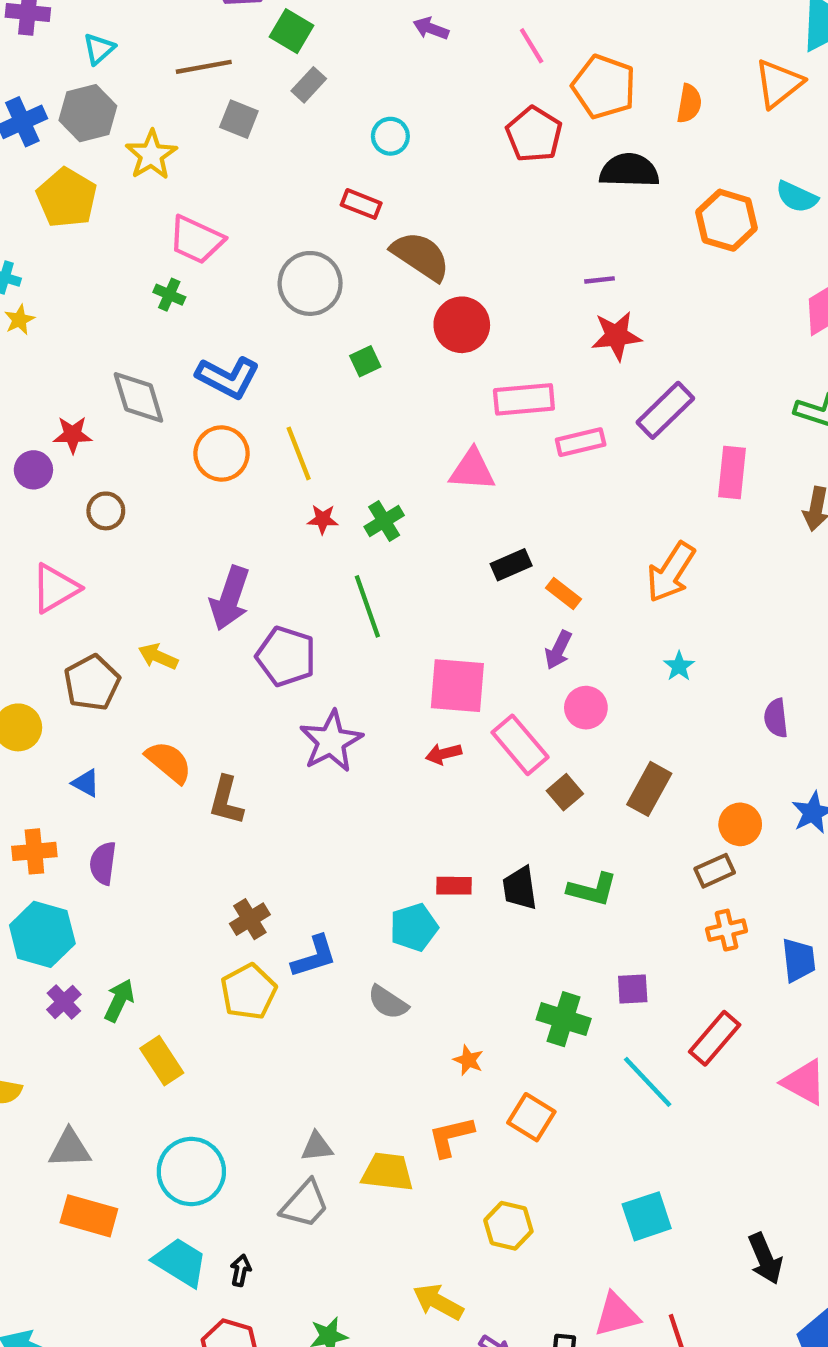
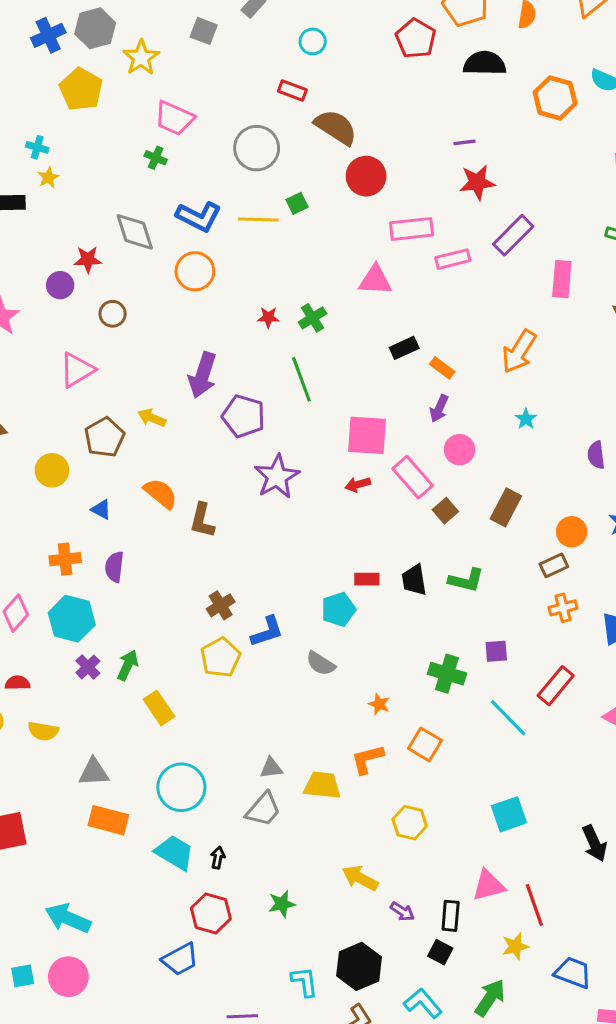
yellow line: (299, 453) -> (258, 219), moved, turned -66

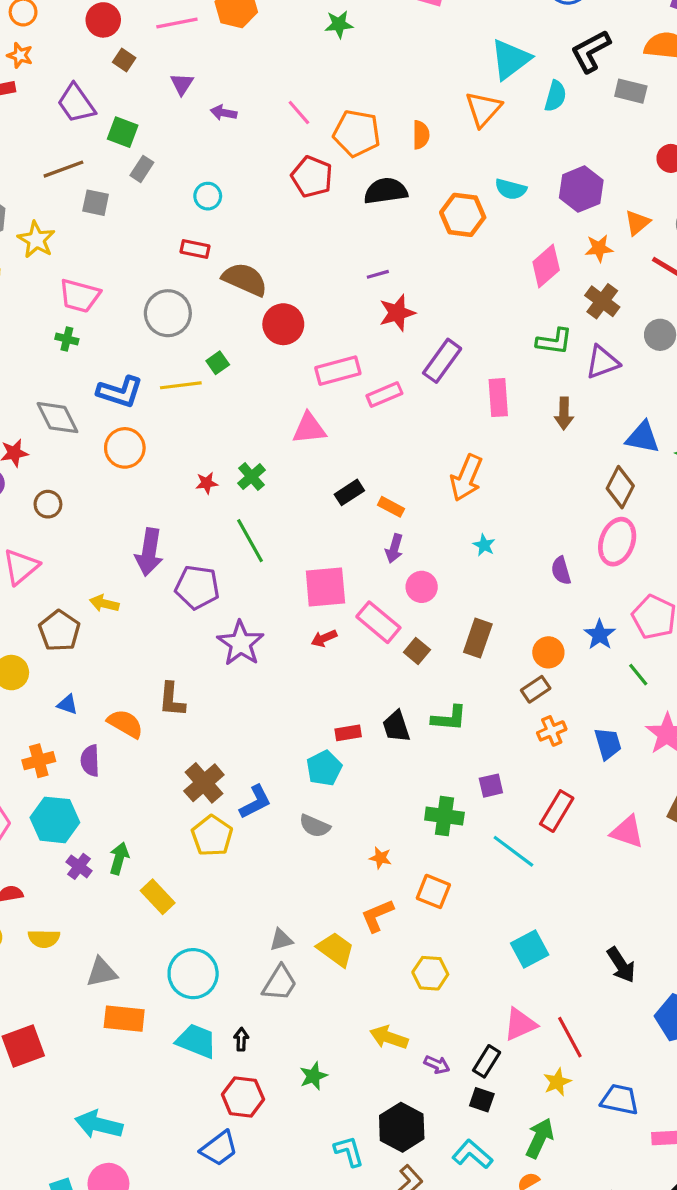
orange semicircle: (161, 493) -> (125, 724), moved
brown cross: (221, 605) -> (204, 783), size x1.4
yellow trapezoid: (322, 785) -> (336, 949), turned 39
black rectangle: (451, 916) -> (487, 1061), turned 36

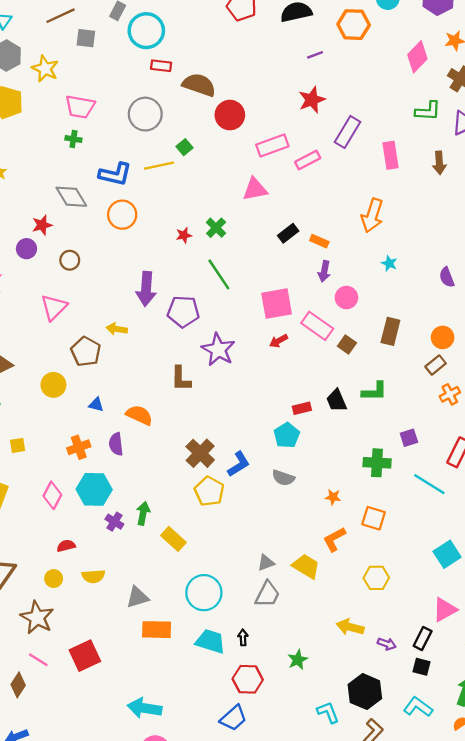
cyan circle: (208, 196) -> (146, 31), moved, size x1.8
purple line: (378, 274) -> (315, 55), moved
brown L-shape: (172, 700) -> (181, 379), moved

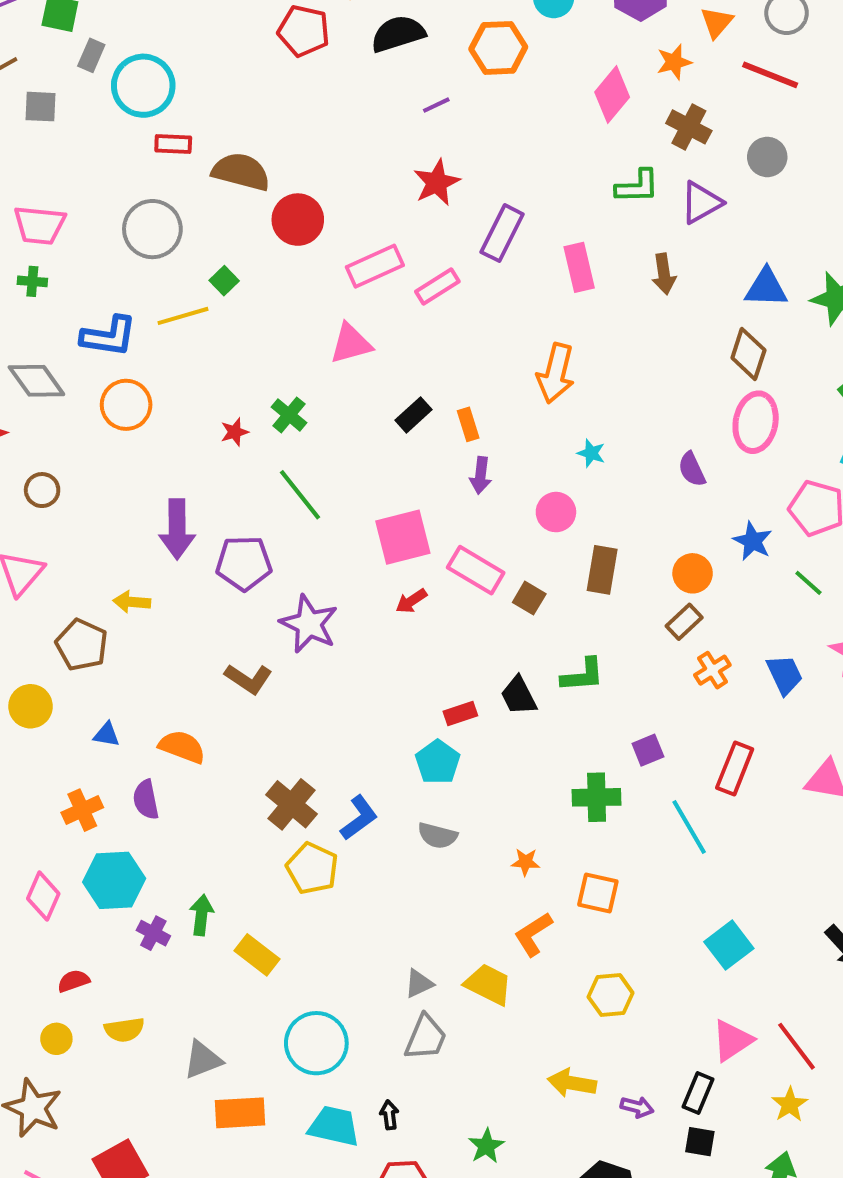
orange rectangle: (319, 241) -> (468, 424), turned 54
pink circle: (346, 298) -> (556, 512), moved
brown L-shape: (181, 379) -> (248, 679), turned -52
cyan line: (429, 484) -> (689, 827), turned 32

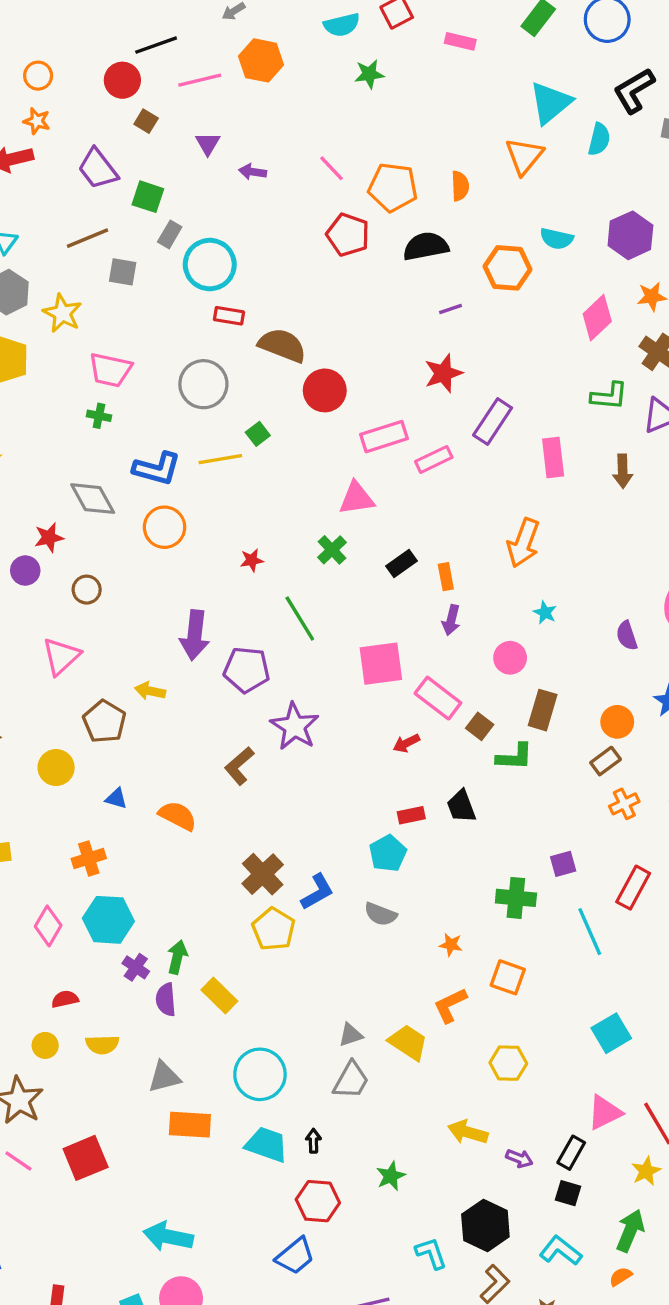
green cross: (289, 415) -> (332, 550), moved
red arrow: (411, 601) -> (406, 743), moved
green L-shape: (583, 675) -> (515, 757), moved
brown L-shape: (248, 679) -> (239, 766), turned 99
purple semicircle: (146, 800) -> (166, 1000), moved

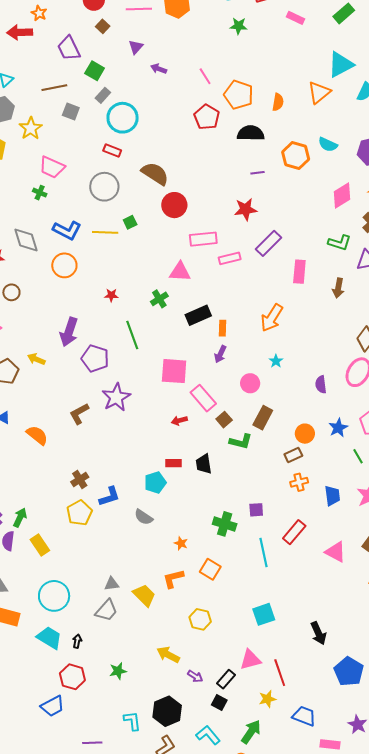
red rectangle: (229, 316) -> (112, 151), moved
black rectangle: (402, 564) -> (198, 315), size x1.4
brown cross: (263, 874) -> (80, 480), size x0.7

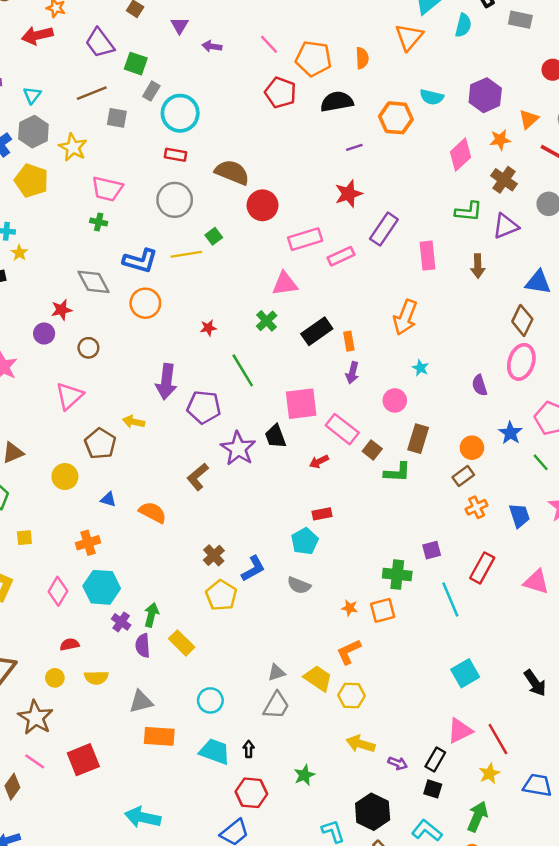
black trapezoid: (204, 464) -> (275, 436), moved
orange square: (210, 569) -> (383, 610), moved, turned -35
cyan circle: (54, 596) -> (210, 700), size x0.7
yellow hexagon: (200, 619) -> (351, 696), moved

